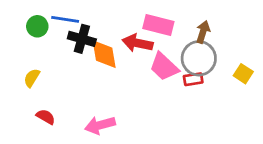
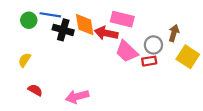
brown arrow: (203, 32) -> (174, 33), moved
orange diamond: (104, 54) -> (85, 25), moved
gray circle: (199, 58) -> (153, 45), size x0.7
yellow square: (243, 74) -> (188, 57), size x1.5

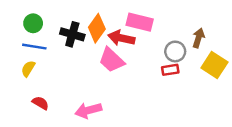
blue line: (50, 15) -> (34, 47), moved
orange diamond: (85, 25) -> (97, 28), turned 45
pink trapezoid: (127, 51) -> (112, 60), moved

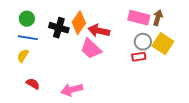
pink rectangle: (140, 22) -> (139, 18), moved
brown arrow: (198, 38) -> (158, 18), moved
yellow square: (214, 65) -> (163, 44), moved

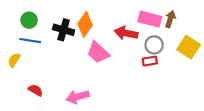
red arrow: (99, 31) -> (126, 33), moved
yellow square: (163, 44) -> (189, 47), moved
yellow semicircle: (23, 56) -> (14, 60), moved

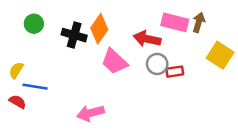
blue line: (30, 41) -> (35, 87), moved
gray circle: (154, 45) -> (157, 64), moved
red semicircle: (36, 90) -> (18, 102), moved

